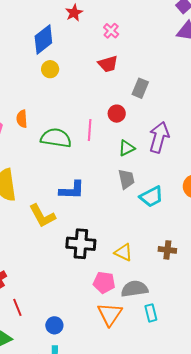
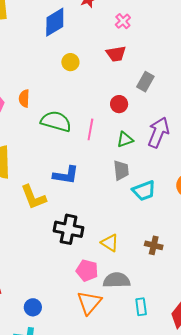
yellow circle: (50, 69) -> (70, 62), moved
pink line: (90, 130) -> (90, 129), moved
cyan rectangle: (151, 313) -> (141, 307), moved

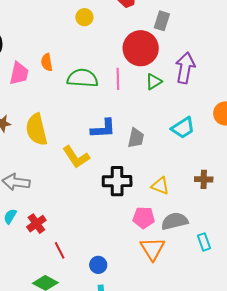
red circle: (119, 104) -> (141, 48), size x2.0
gray trapezoid: (121, 170) -> (136, 138), moved, turned 30

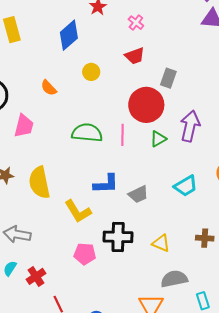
orange semicircle: (47, 62) -> (49, 88), moved, turned -36
gray trapezoid: (136, 138) -> (138, 194), turned 50
pink pentagon: (144, 218) -> (85, 254), moved

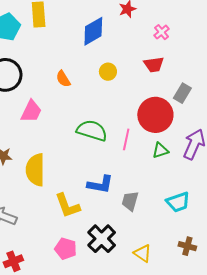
gray trapezoid: (138, 194) -> (130, 201), turned 120
black cross: (118, 237) -> (102, 239), turned 32
brown cross: (205, 238) -> (187, 246), moved

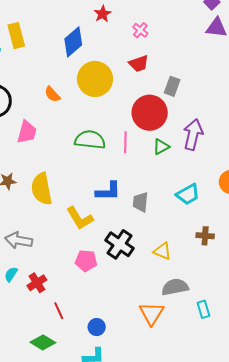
yellow circle: (108, 72) -> (95, 79), size x2.0

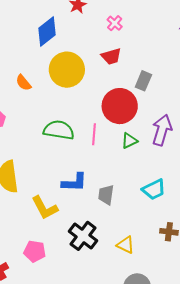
pink pentagon: (86, 261) -> (35, 251), moved

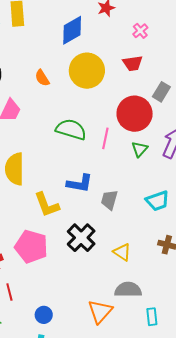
green triangle: (129, 141) -> (140, 149), turned -30
pink pentagon: (35, 251) -> (31, 247), size x1.5

